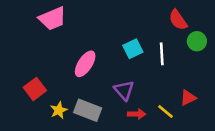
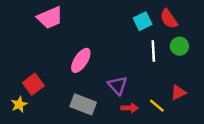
green circle: (197, 41) -> (179, 46), moved
cyan square: (133, 49) -> (143, 21), moved
yellow star: (59, 110) -> (19, 104), moved

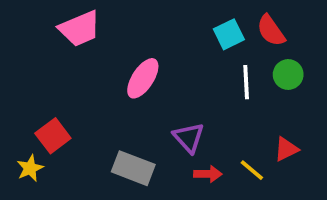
pink ellipse: (81, 60) -> (143, 78), moved

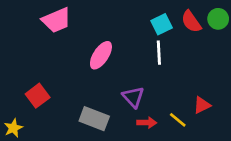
green circle: (288, 75) -> (218, 19), moved
white line: (246, 82) -> (159, 53), moved
yellow star: (30, 168) -> (13, 128), moved

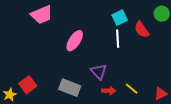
red semicircle: (191, 22) -> (142, 30), moved
red square: (38, 96) -> (28, 85), moved
red triangle: (202, 105) -> (161, 94), moved

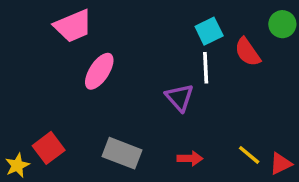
pink ellipse: (75, 41) -> (99, 71), moved
purple triangle: (99, 72) -> (179, 97), moved
yellow line: (132, 89) -> (249, 155), moved

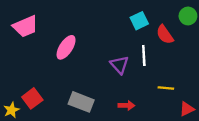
pink trapezoid: (73, 26) -> (25, 26), moved
white line: (206, 68) -> (144, 55), moved
yellow line: (249, 155) -> (166, 88), moved, turned -35

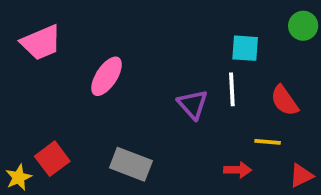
cyan square: (139, 21) -> (245, 48), moved, turned 30
red semicircle: (165, 35) -> (284, 101), moved
red arrow: (126, 105) -> (238, 170), moved

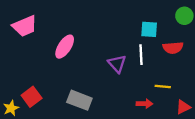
red semicircle: (284, 101) -> (173, 48), moved, turned -60

